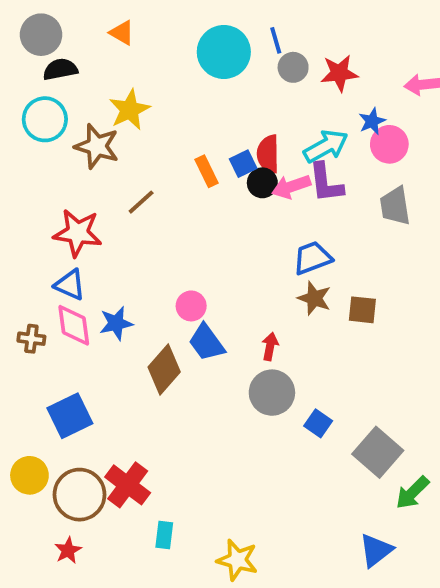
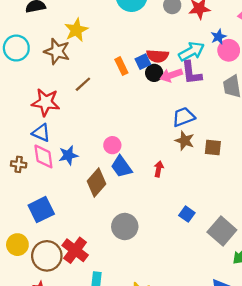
cyan circle: (45, 119) -> (16, 48), moved
red semicircle: (268, 154) -> (158, 56), turned -85
gray circle: (272, 393) -> (125, 227), moved

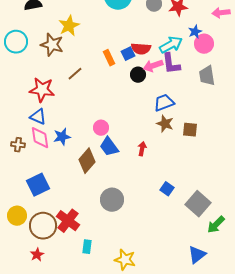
black circle: (154, 73) -> (138, 75), moved

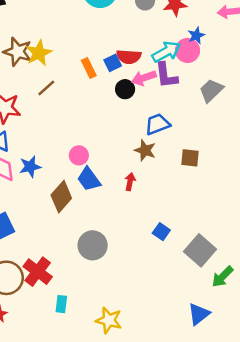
yellow star: (69, 26) -> (39, 53), moved
pink circle: (204, 44) -> (188, 50), moved
gray trapezoid: (207, 76) -> (211, 90), turned 55
brown star: (165, 124) -> (145, 150), moved

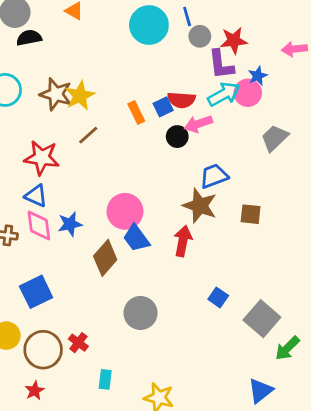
purple L-shape: (166, 75) -> (221, 65), moved
brown star: (145, 150) -> (200, 206), size x1.4
pink circle: (79, 155) -> (125, 211), size x1.6
red arrow: (130, 182) -> (183, 241), size x1.5
red cross: (38, 272) -> (78, 343), size x0.6

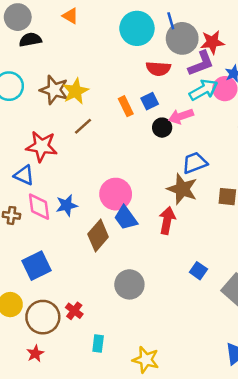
gray circle: (200, 36) -> (182, 38), size x1.6
purple L-shape: (221, 65) -> (201, 64), turned -104
red semicircle: (181, 100) -> (158, 69), moved
blue triangle: (36, 196) -> (24, 175), moved

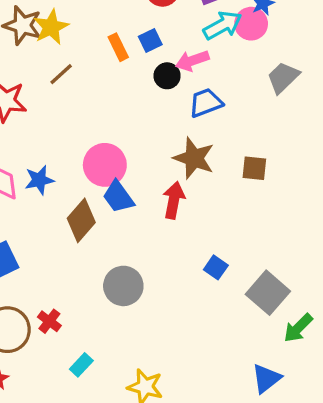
blue trapezoid: (195, 163) -> (206, 103), moved
cyan rectangle: (98, 343) -> (81, 365), turned 36

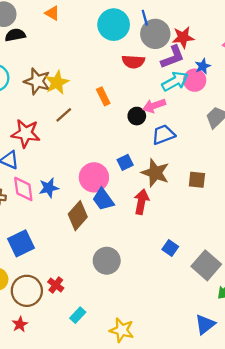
blue square: (150, 40) -> (125, 162), moved

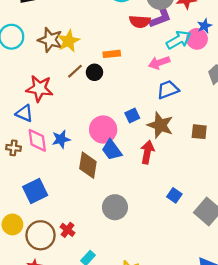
purple L-shape: (173, 57) -> (160, 17), moved
orange rectangle: (103, 96) -> (112, 54), turned -70
black circle: (137, 116) -> (94, 72), moved
brown diamond: (78, 216) -> (88, 165), turned -32

